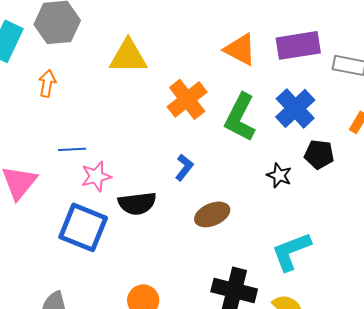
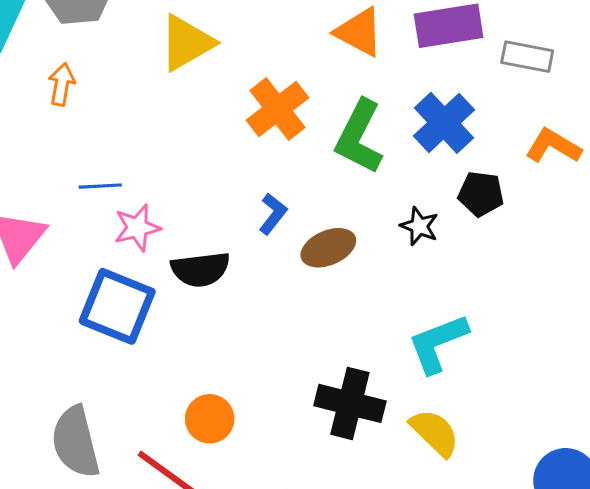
yellow triangle: (128, 56) -> (187, 43), turned -30
brown ellipse: (212, 214) -> (328, 248), moved

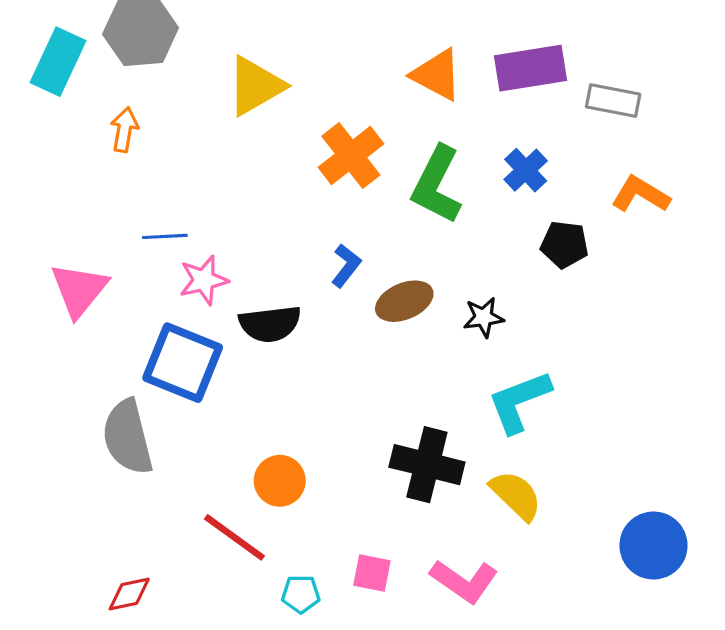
blue cross: (444, 123) -> (526, 170), size x0.7
black star: (419, 226) -> (484, 317), moved, turned -30
gray semicircle: (76, 442) -> (128, 437), moved

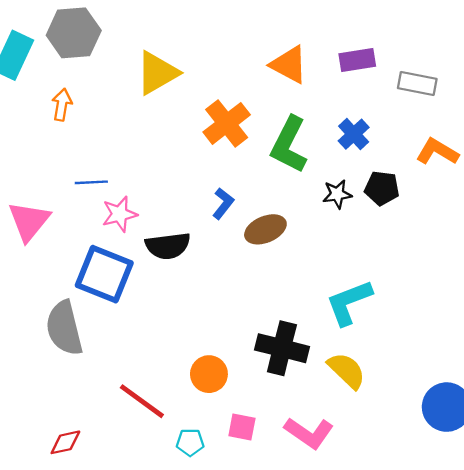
purple rectangle: (531, 68) -> (357, 60), size x0.7
black star: (484, 317) -> (337, 194), moved
orange circle: (280, 481) -> (209, 374), moved

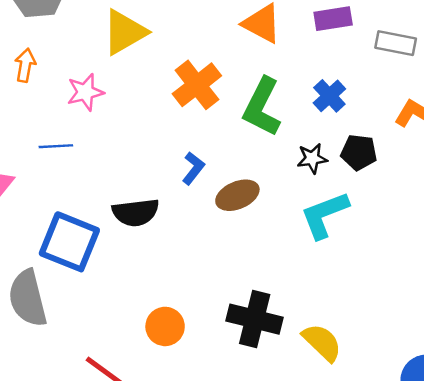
pink star: (120, 214) -> (85, 92), moved
cyan L-shape: (349, 302) -> (325, 215), moved
orange circle: (209, 374) -> (165, 326), moved

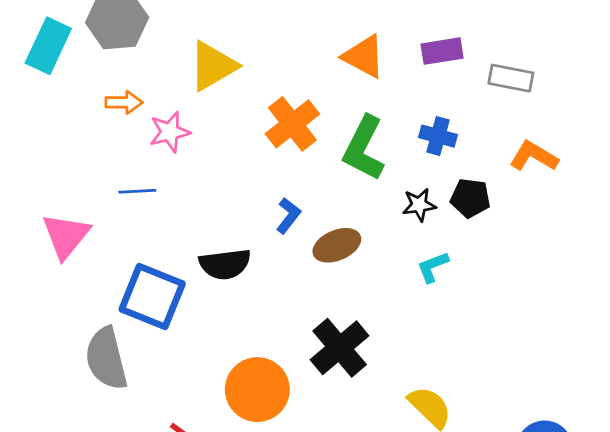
orange arrow: (25, 65) -> (124, 102), moved, turned 80
blue cross: (329, 96) -> (438, 136), turned -32
cyan L-shape: (325, 215) -> (433, 267), size x0.6
black cross: (255, 319) -> (340, 348), moved, turned 36
orange circle: (165, 326) -> (257, 390), size x1.5

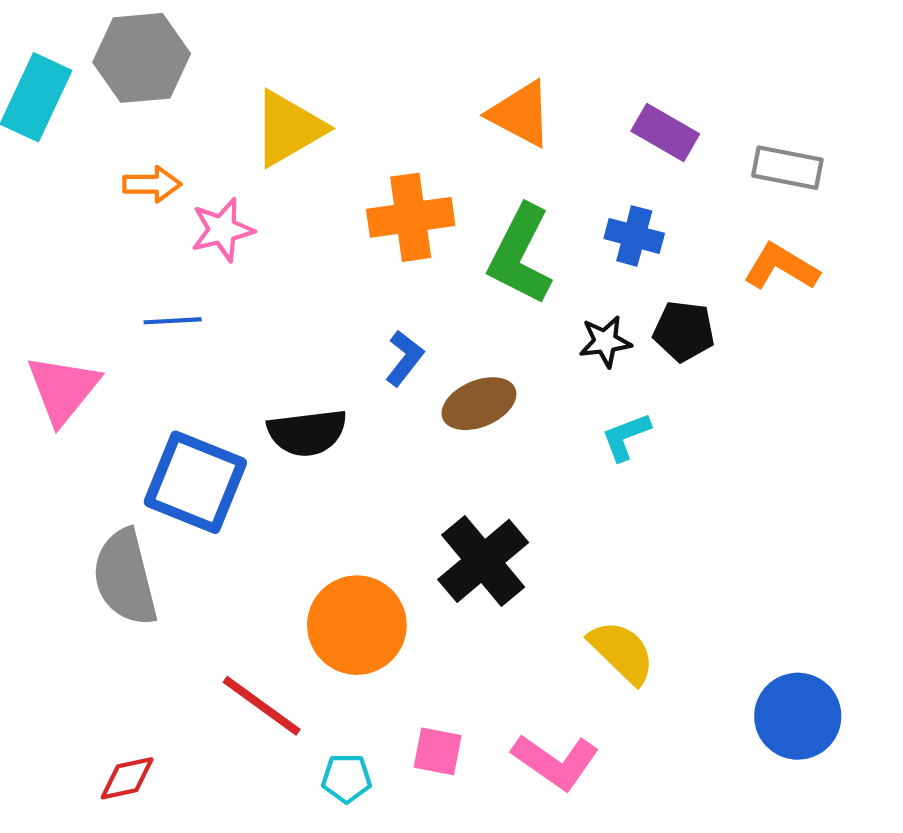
purple rectangle: (442, 51) -> (665, 132), moved, turned 39
gray rectangle: (511, 78) -> (787, 168), moved
orange cross: (292, 124) -> (411, 217), turned 30

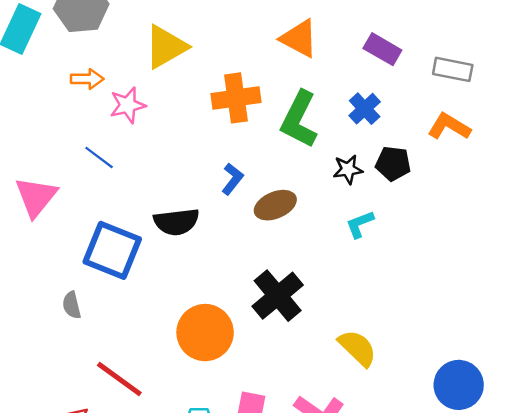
blue cross: (634, 236) -> (365, 109), turned 32
blue line: (173, 321) -> (99, 158), turned 40
gray semicircle: (125, 577) -> (72, 305), size x0.5
red line: (262, 706) -> (119, 379), moved

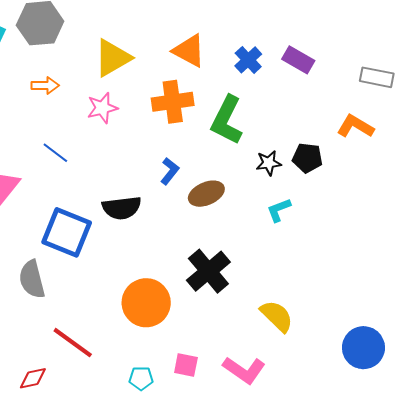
orange triangle: (299, 38) -> (189, 51), moved
gray rectangle: (453, 69) -> (377, 77), moved
pink star: (128, 105) -> (102, 108), moved
blue cross: (365, 109) -> (248, 60), moved
gray semicircle: (72, 305) -> (32, 279), size x1.6

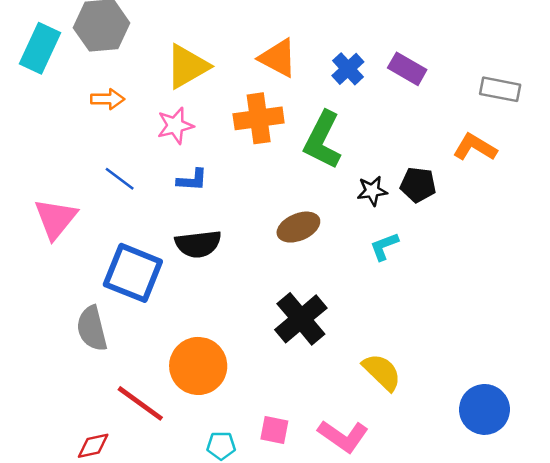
blue L-shape: (170, 171) -> (192, 180), moved, turned 56
orange circle: (146, 303) -> (198, 366), moved

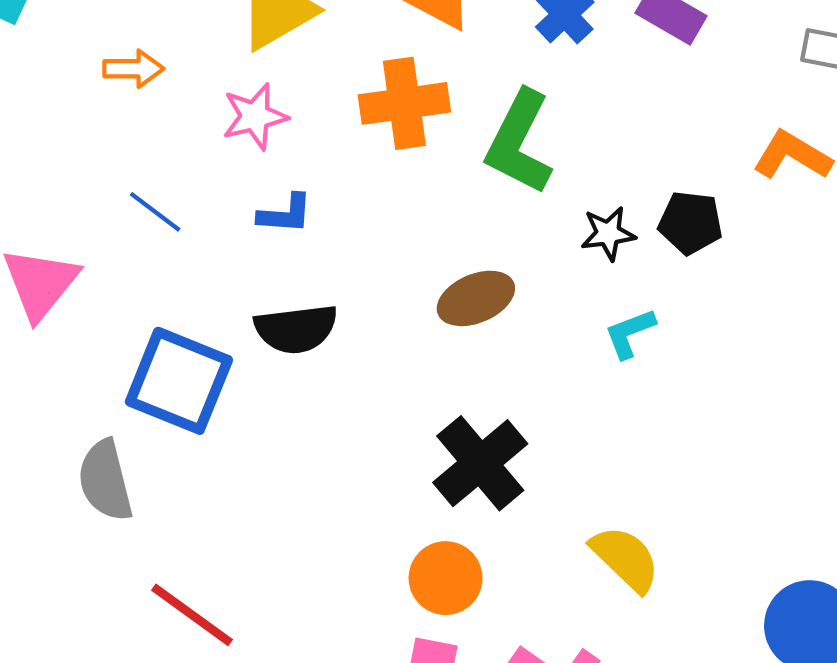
orange circle: (198, 366) -> (446, 578), moved, size x0.7

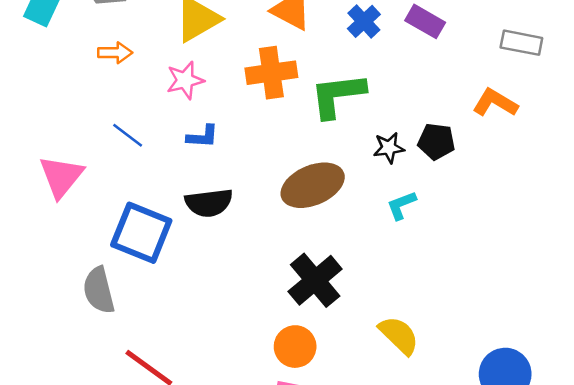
green L-shape: (519, 142) -> (338, 95), turned 56
brown ellipse: (476, 298) -> (313, 185), size x1.4

